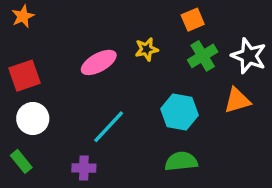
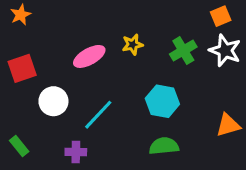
orange square: (193, 20) -> (221, 16), moved
orange triangle: (237, 100) -> (228, 125), moved
white circle: (33, 119) -> (53, 101), moved

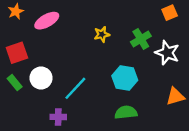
white star: (225, 51) -> (167, 53), moved
pink ellipse: (89, 56) -> (47, 21), moved
green rectangle: (19, 146) -> (15, 83), moved

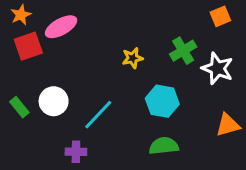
yellow star: (102, 34) -> (133, 58), moved
red square: (17, 53) -> (28, 46), moved

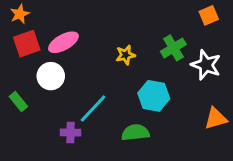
pink ellipse: (61, 27) -> (63, 42), moved
white circle: (54, 101) -> (51, 76), moved
green semicircle: (164, 146) -> (135, 133), moved
purple cross: (76, 152) -> (71, 133), moved

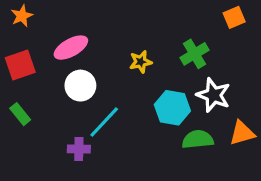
red square: (27, 44) -> (20, 65), moved
white star: (206, 65) -> (214, 95), moved
white circle: (51, 76) -> (80, 86), moved
green semicircle: (135, 133) -> (198, 139), moved

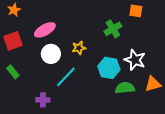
orange square: (234, 17) -> (136, 11), moved, turned 32
green cross: (194, 54) -> (113, 29), moved
yellow star: (141, 62) -> (79, 48), moved
purple cross: (79, 149) -> (43, 100), moved

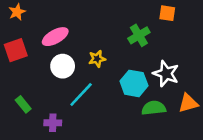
green rectangle: (13, 72) -> (23, 104), moved

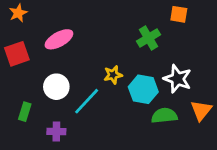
yellow star: (97, 59) -> (113, 75), moved
white circle: (63, 66) -> (56, 87), moved
orange triangle: (188, 103) -> (201, 110), turned -35
green rectangle: (23, 104) -> (25, 112), turned 56

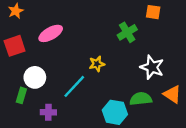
white circle: (56, 87) -> (35, 77), moved
cyan hexagon: (143, 89) -> (115, 112), moved
orange triangle: (201, 110) -> (172, 94), turned -36

